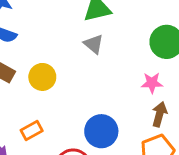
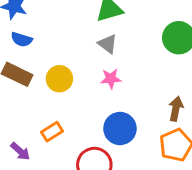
pink star: (152, 83) -> (111, 79), moved

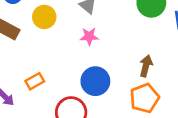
yellow circle: (59, 79) -> (44, 17), moved

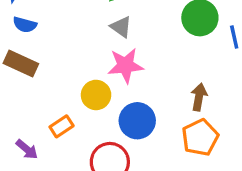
yellow circle: (44, 17) -> (96, 95), moved
pink star: (89, 36) -> (125, 65), size x1.5

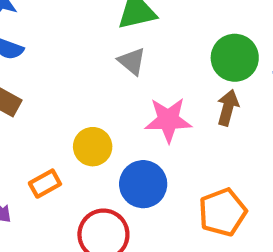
pink star: (125, 65) -> (168, 120), moved
brown arrow: (199, 97) -> (228, 108), moved

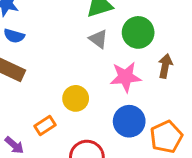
green circle: (235, 58) -> (138, 32), moved
blue circle: (143, 184) -> (129, 121), moved

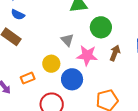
gray triangle: (98, 39) -> (67, 40), moved
blue circle: (129, 121) -> (72, 79), moved

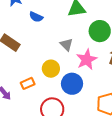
blue semicircle: (18, 15) -> (36, 17), moved
pink star: (87, 55) -> (87, 60), turned -30

